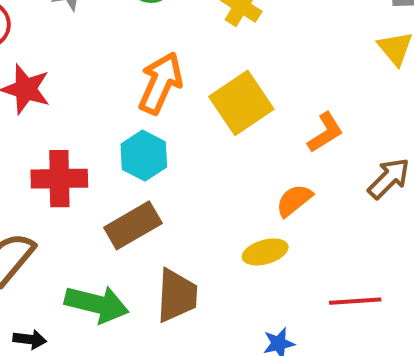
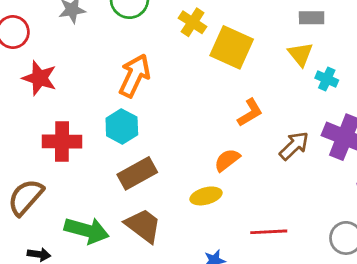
yellow square: (241, 103) -> (232, 47), moved, turned -33
brown rectangle: (133, 225) -> (137, 173), moved
brown trapezoid: (177, 296) -> (143, 226), turned -57

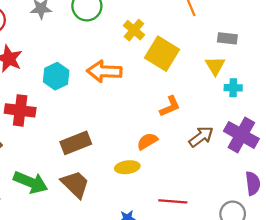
orange arrow: (135, 76) -> (104, 71), moved, turned -120
cyan cross: (327, 79) -> (233, 88), turned -30
cyan hexagon: (122, 126) -> (56, 76), moved

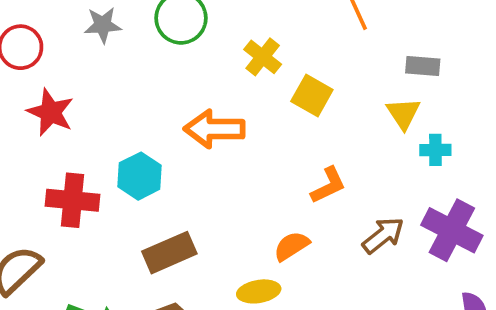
yellow square: (162, 54) -> (312, 96), size x0.7
cyan hexagon: (56, 76) -> (140, 176), moved

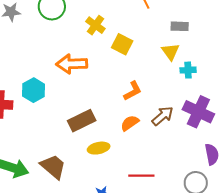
orange semicircle: (292, 246) -> (130, 123), moved
brown rectangle: (169, 253) -> (82, 121), moved

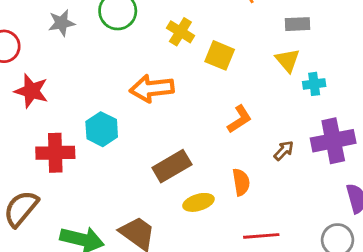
purple cross: (198, 112) -> (333, 141), turned -32
brown arrow: (163, 116) -> (284, 151), size x0.7
orange semicircle: (130, 123) -> (241, 182), moved, turned 120

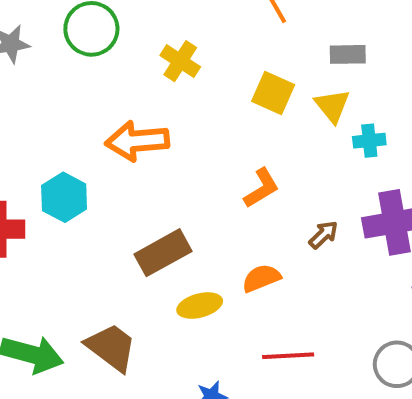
yellow square: (220, 55) -> (273, 93), moved
orange semicircle: (241, 182) -> (261, 278), turned -104

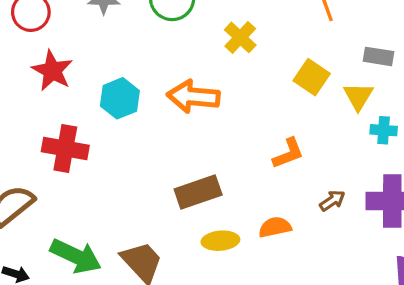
cyan hexagon: (64, 197) -> (120, 98), moved

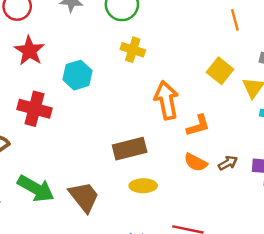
yellow cross: (240, 37) -> (133, 50), moved, turned -30
orange arrow: (193, 97) -> (166, 100), moved, turned 69
orange semicircle: (275, 227) -> (196, 162), moved, turned -145

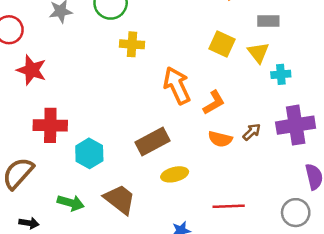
cyan hexagon: (77, 75) -> (89, 153), moved
green arrow: (36, 189) -> (71, 203), size x0.7

